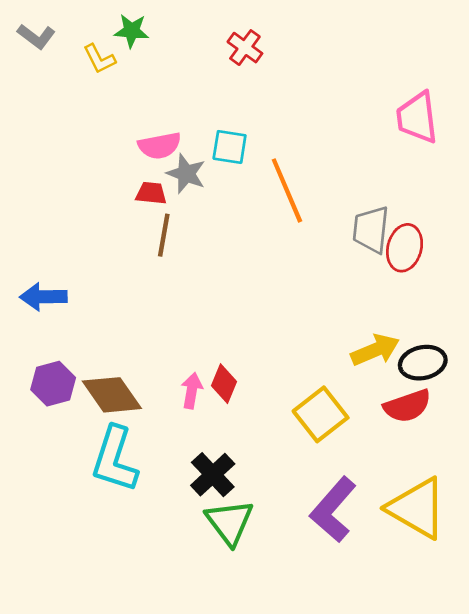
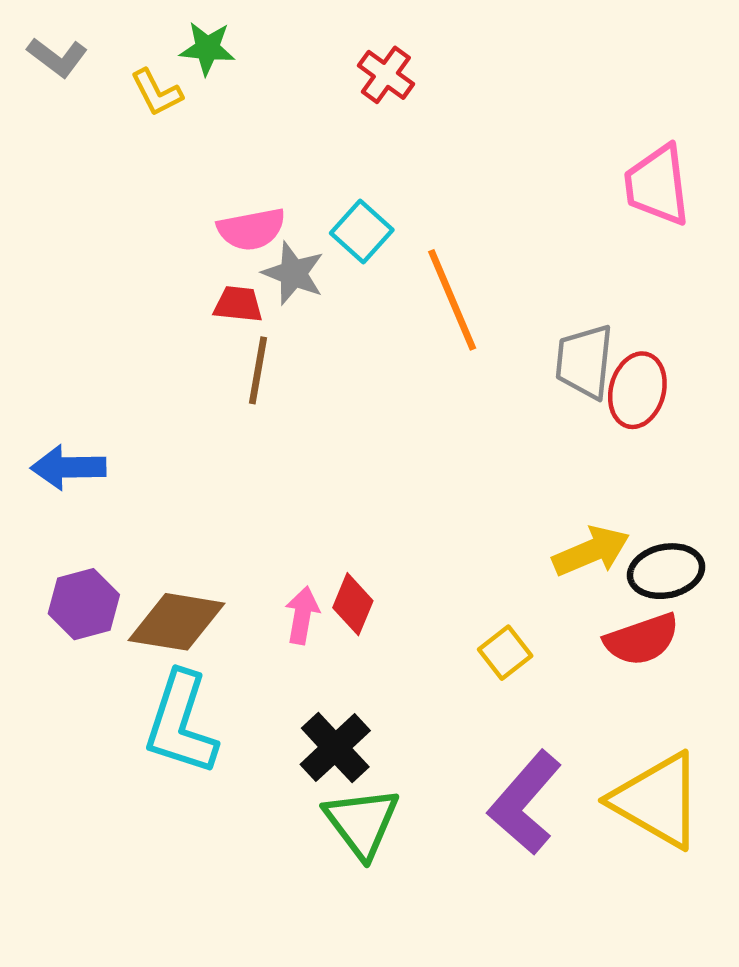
cyan square: (230, 147) -> (362, 231), turned 33
brown diamond: (112, 395) -> (176, 622), turned -46
yellow square: (321, 414) -> (505, 653), size x0.6

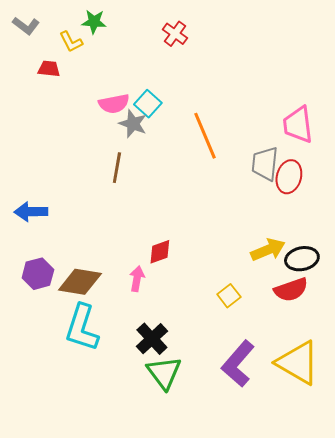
pink trapezoid: (657, 185) -> (298, 125), moved
cyan square: (362, 231) -> (148, 104), moved
red trapezoid: (238, 304) -> (49, 69), moved
red diamond: (353, 604) -> (160, 252), moved, turned 48

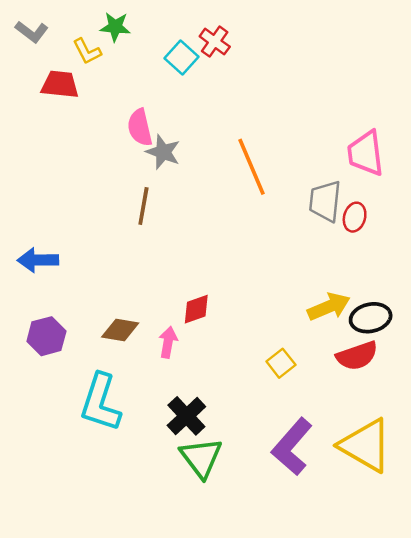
red trapezoid: (49, 69) -> (60, 85), size x1.4
pink semicircle: (114, 104) -> (140, 127), turned 88
cyan square: (148, 104) -> (182, 58), moved
red ellipse: (289, 177) -> (355, 217), size x0.7
brown diamond: (80, 282) -> (120, 330), moved, size x0.7

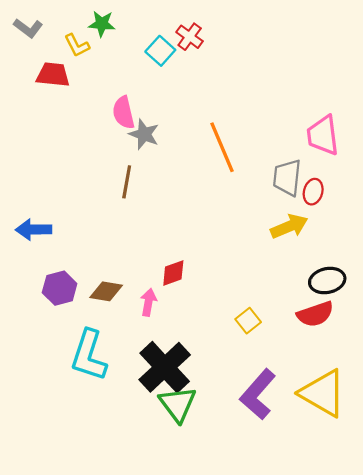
yellow arrow: (329, 307) -> (289, 226), moved
purple hexagon: (46, 336) -> (60, 288), moved
black cross: (186, 416) -> (165, 367), size x1.5

